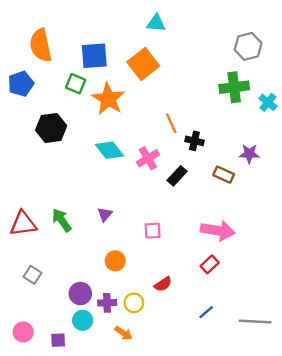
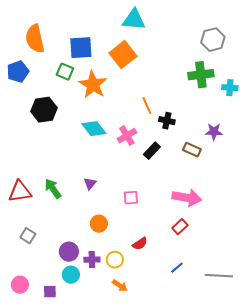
cyan triangle: (156, 23) -> (134, 20), size x1.4
cyan cross: (268, 102) -> (230, 88), turned -35
orange arrow: (123, 333) -> (120, 286), moved

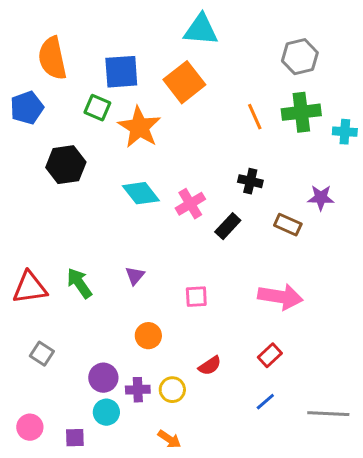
gray hexagon: (213, 40) -> (300, 57), moved
orange line: (147, 106) -> (255, 117), moved
red rectangle: (180, 227) -> (270, 355), moved
orange arrow: (120, 286) -> (169, 439), moved

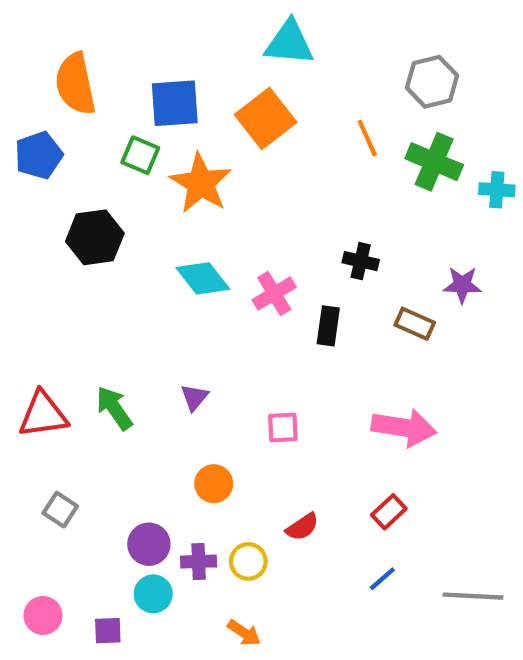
green cross: (301, 112) -> (434, 162), turned 30
orange line: (255, 117) -> (367, 138), moved
black rectangle: (228, 226) -> (328, 326), turned -35

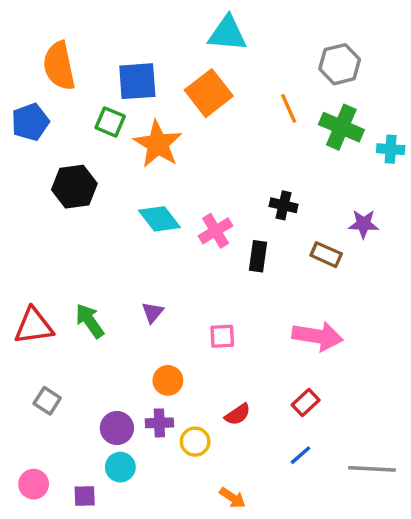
purple cross: (199, 561) -> (159, 423), moved
orange arrow: (244, 633) -> (233, 498), moved

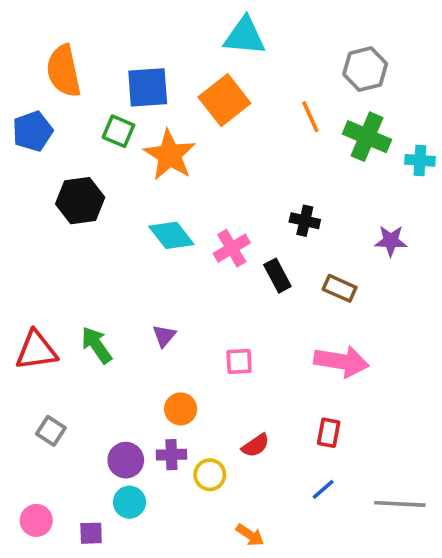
brown rectangle: (326, 255) -> (340, 288), moved
black rectangle: (258, 256) -> (277, 276), turned -36
red rectangle: (306, 403) -> (329, 433), turned -36

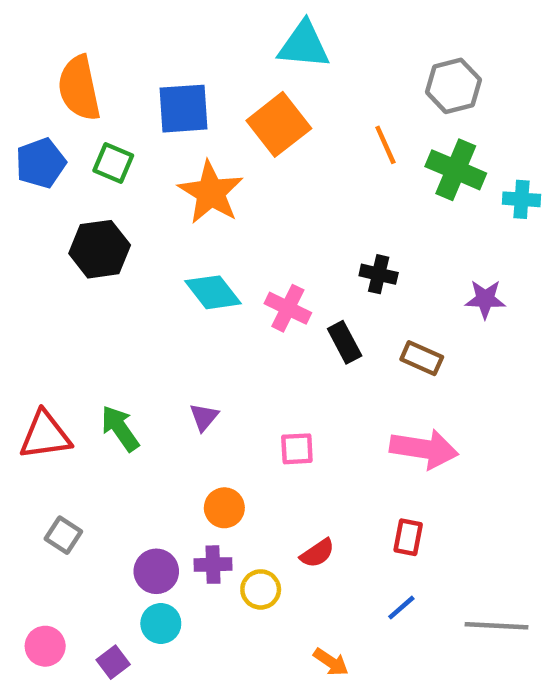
green square: (118, 131) -> (113, 163), moved
pink cross: (232, 248) -> (288, 308), turned -33
purple square: (91, 533) -> (113, 662), turned -35
orange arrow: (250, 535) -> (331, 662), moved

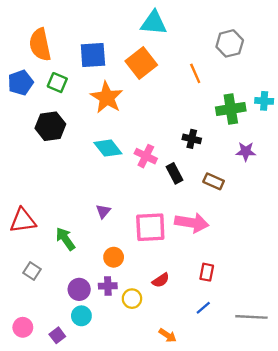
green cross: (456, 170) -> (231, 109), moved, turned -32
green arrow: (120, 428) -> (65, 239), moved
pink square: (297, 449) -> (150, 227), size x1.8
pink arrow: (424, 449) -> (192, 223), moved

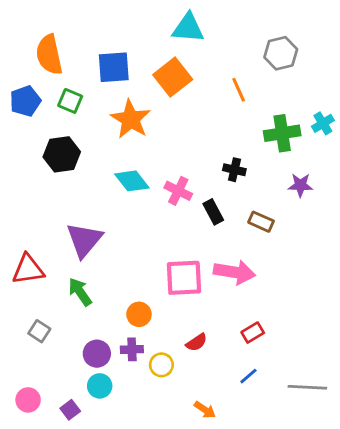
cyan cross: (264, 101) -> (323, 123), turned -36
purple triangle: (103, 211) -> (84, 240), moved, size x2.0
red rectangle: (207, 272) -> (253, 333), turned 48

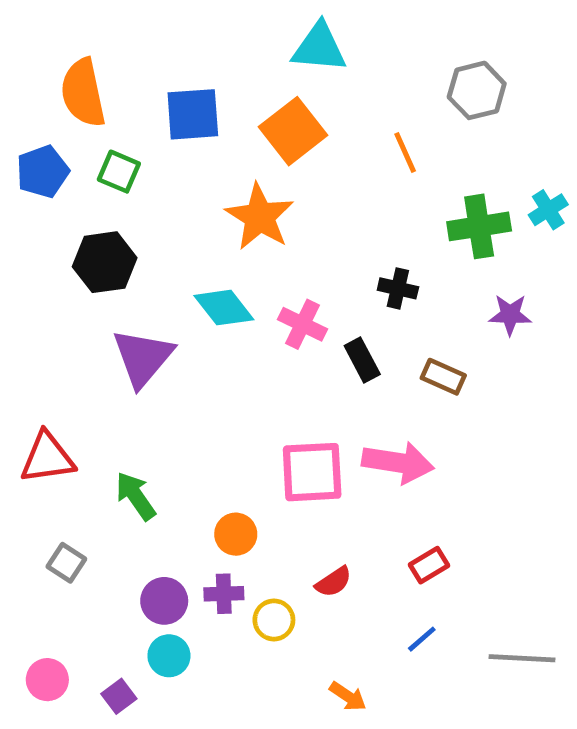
orange star: (131, 119) -> (260, 217), moved
purple triangle: (84, 240) -> (143, 358), moved

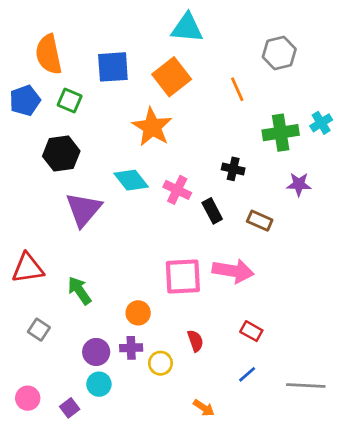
red rectangle: (429, 565) -> (251, 331), turned 60
red semicircle: (334, 582) -> (195, 341), turned -75

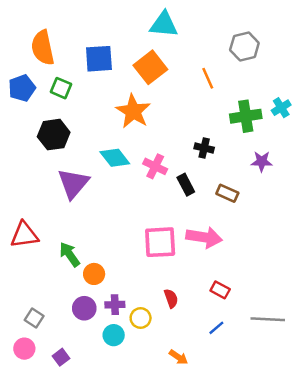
orange circle: (138, 313) -> (94, 274), moved
gray square: (39, 330) -> (34, 318), moved
cyan circle: (99, 384) -> (114, 335), moved
gray line: (306, 386) -> (268, 319), moved

